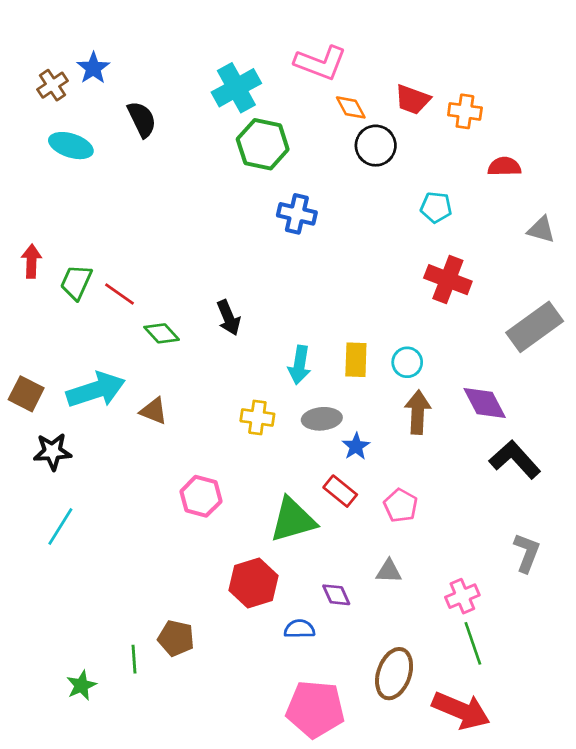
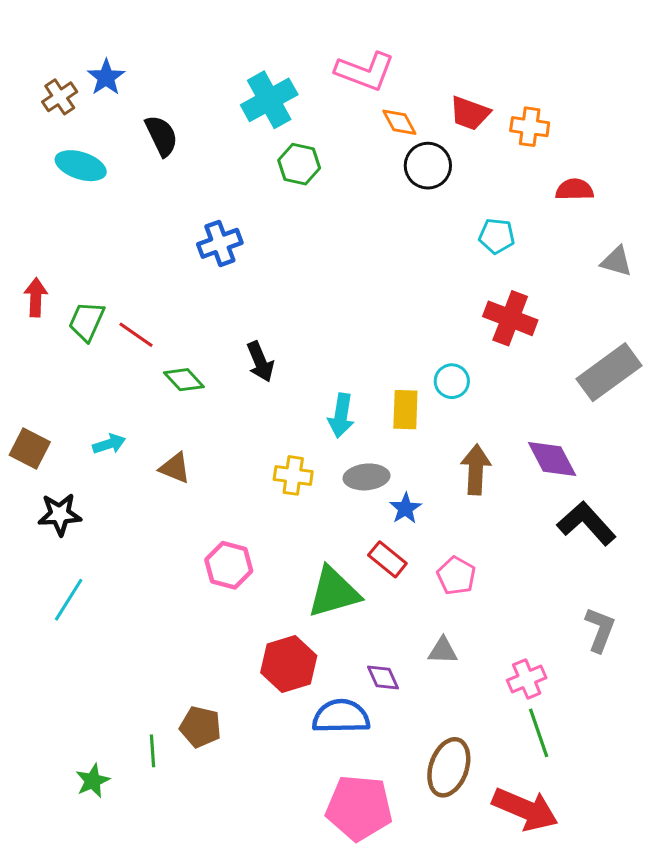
green hexagon: (263, 144) -> (299, 164), size x0.7
blue cross: (297, 214) -> (220, 243), moved, turned -33
cyan circle: (407, 362) -> (452, 381), moved
cyan arrow: (96, 390) -> (109, 444), size x0.5
blue semicircle: (299, 629) -> (341, 716), size x1.6

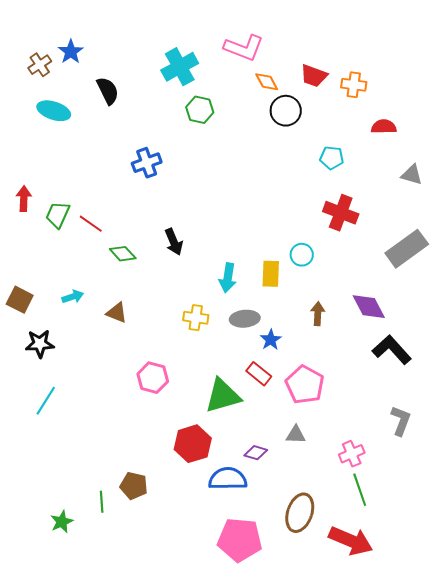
brown arrow: (476, 469) -> (318, 314), size x0.7
pink pentagon: (456, 576) -> (305, 385), size x1.5
purple diamond: (383, 678) -> (256, 453), turned -50

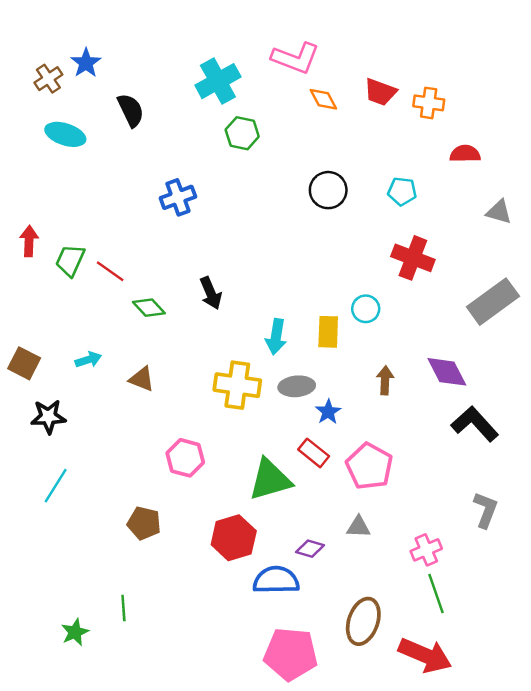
black circle: (286, 111) -> (328, 190), moved
yellow cross: (196, 318) -> (237, 385), size x1.5
brown pentagon: (134, 486) -> (144, 523), moved

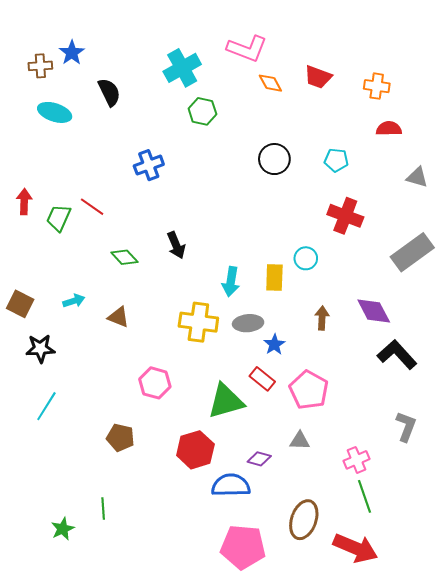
brown cross: (48, 79) -> (40, 66), turned 30
orange cross: (429, 103) -> (377, 86), moved
red line: (110, 271) -> (92, 207), moved

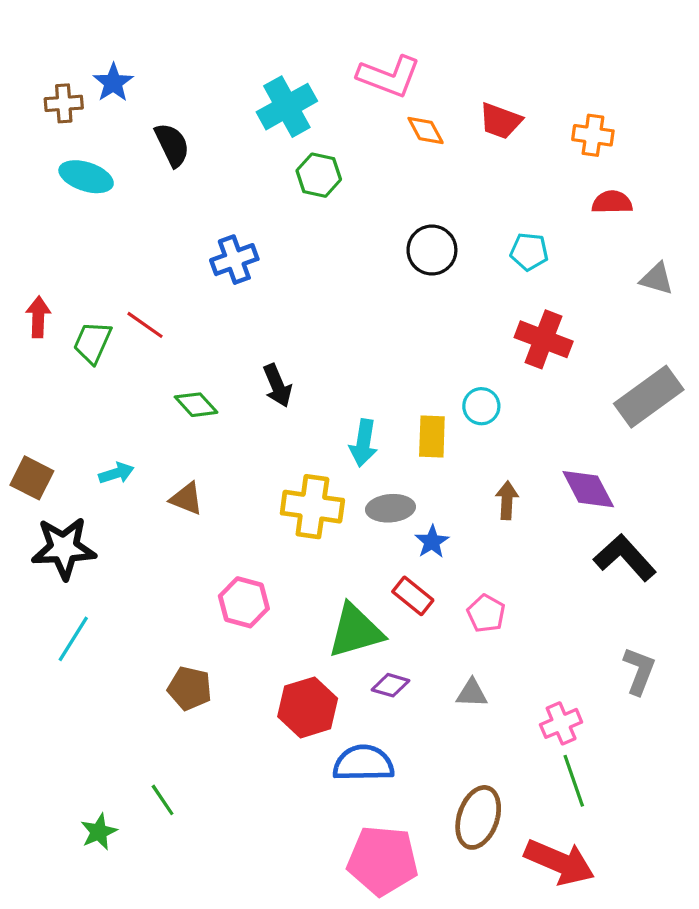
black star: (40, 348) -> (64, 548), size x1.4
pink pentagon: (309, 390) -> (486, 613), size x0.6
purple diamond: (259, 459) -> (391, 685), moved
green line: (103, 509) -> (163, 800), turned -30

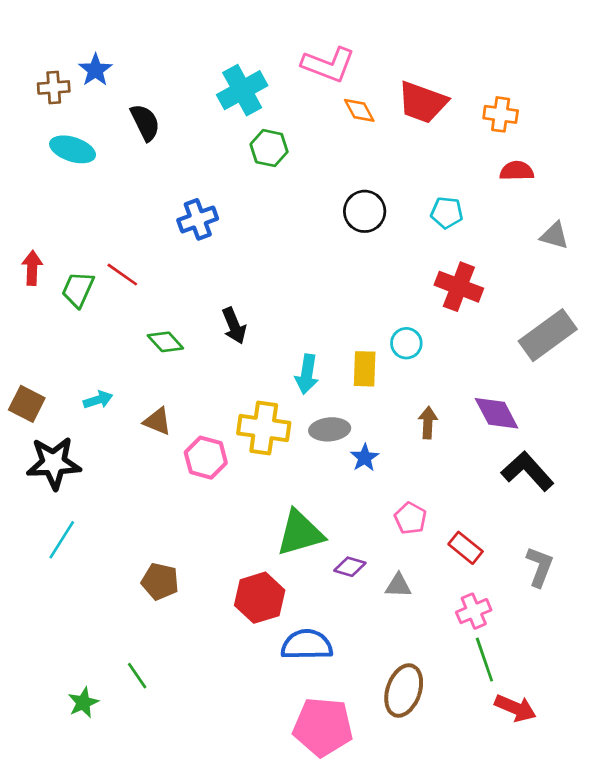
red trapezoid: (500, 121) -> (423, 102), size x1.4
red rectangle: (413, 596) -> (466, 548), moved
pink hexagon: (244, 602) -> (206, 458), moved
purple diamond: (391, 685) -> (350, 567), moved
red arrow: (559, 862) -> (515, 708), moved, size x0.7

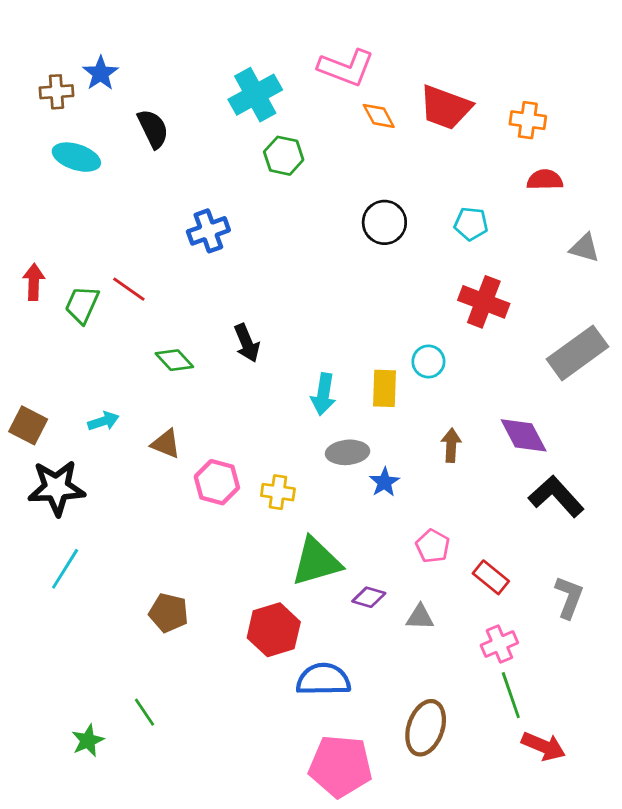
yellow cross: (264, 428) -> (278, 492), moved, size x0.6

